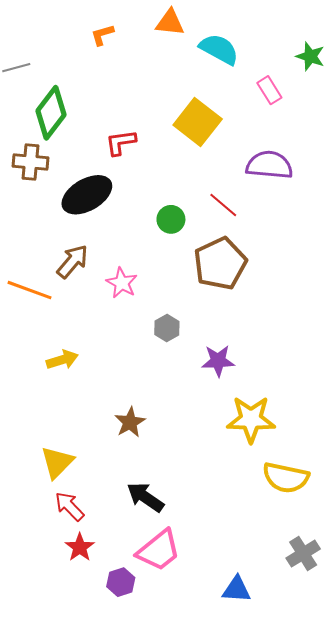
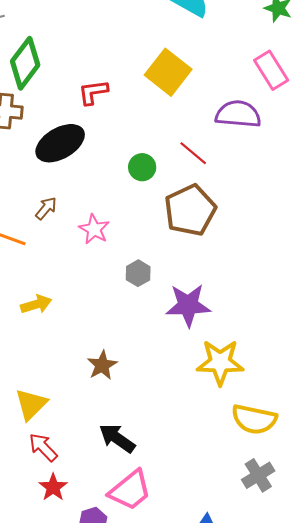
pink rectangle: (269, 90) -> (271, 70), moved, size x1.4
brown arrow: (73, 261) -> (46, 208), size x0.7
purple star: (218, 361) -> (188, 305), size x1.4
gray cross: (303, 554) -> (258, 475), moved

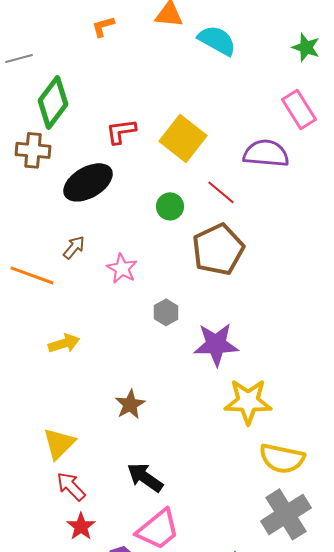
yellow square: (168, 72) -> (183, 138), moved
gray cross: (258, 475) -> (286, 514), size x1.5

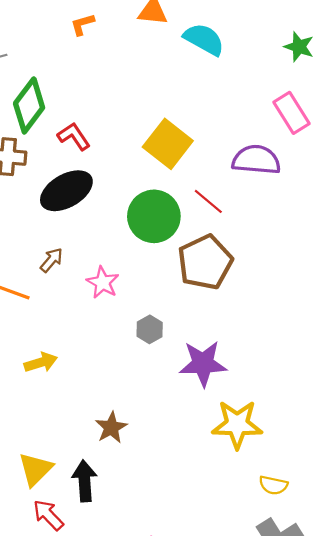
red L-shape: (121, 131) -> (74, 136), moved, turned 64
green circle: (170, 206) -> (154, 216), size x1.8
yellow semicircle: (282, 458) -> (273, 485), size x0.6
black arrow: (145, 477) -> (85, 481), moved, turned 51

